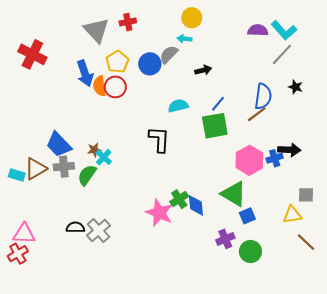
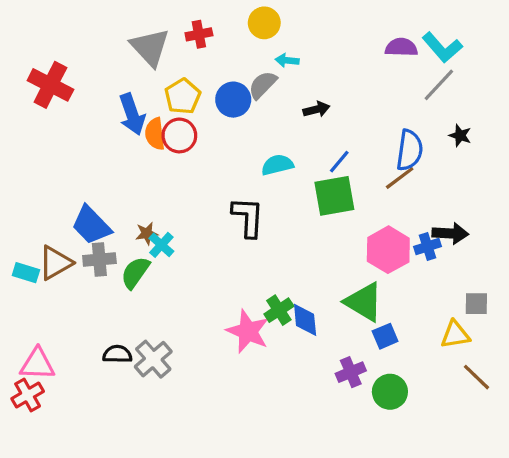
yellow circle: (192, 18) -> (264, 23), moved

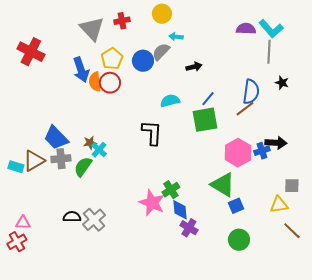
gray line: (439, 85) -> (269, 52), turned -40
blue diamond: (305, 320) -> (180, 210), moved
pink triangle: (37, 364) -> (23, 223), size x0.7
purple cross: (351, 372) -> (189, 228), moved, turned -36

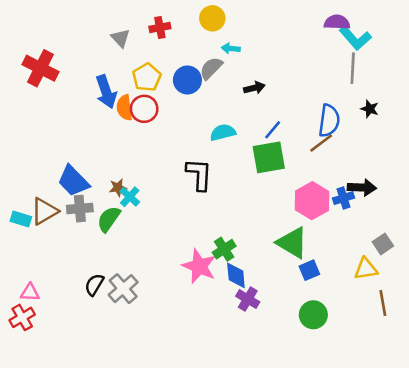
gray triangle: (92, 29) -> (121, 38), size x0.6
purple semicircle: (246, 29) -> (337, 22), moved
gray square: (292, 186) -> (383, 244), turned -35
black semicircle: (72, 217) -> (94, 285), turned -60
brown line: (292, 231) -> (383, 303), turned 36

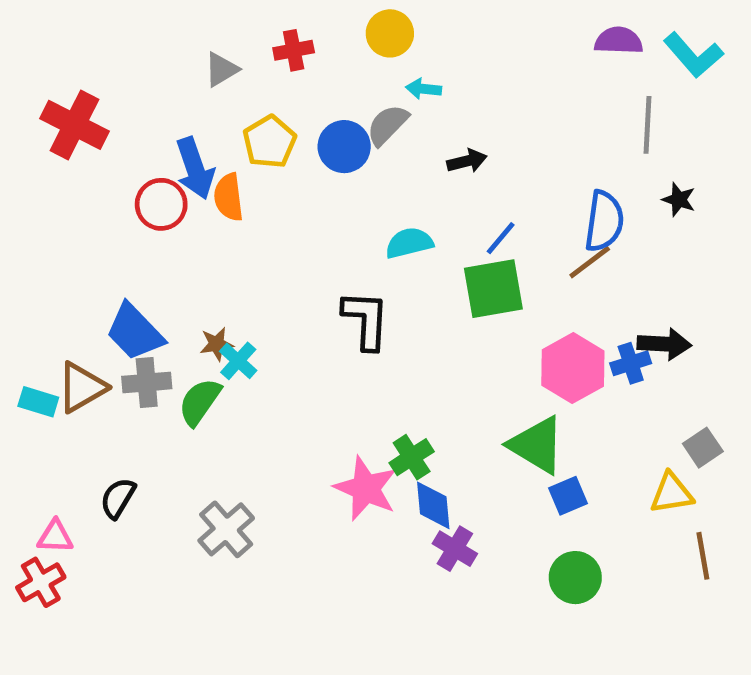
gray triangle: (121, 38) -> (221, 70), turned 42
cyan L-shape: (355, 38) -> (693, 55), moved
red circle: (144, 109) -> (161, 204), moved
black semicircle: (94, 285) -> (118, 498), moved

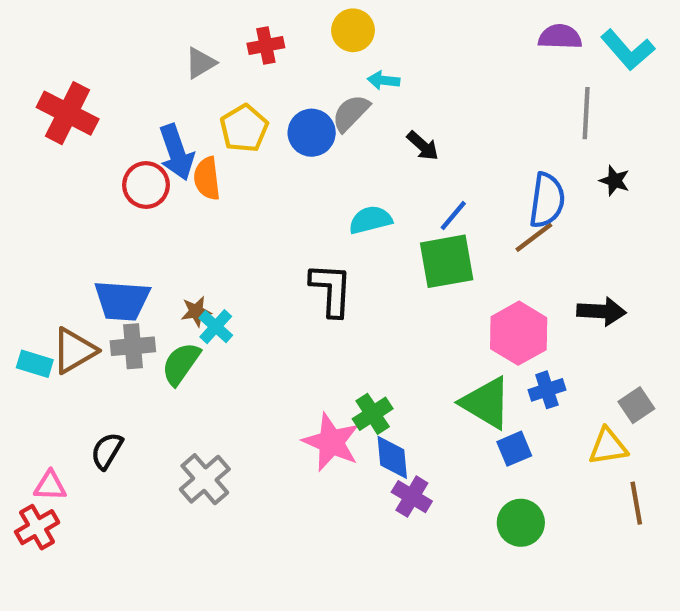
black arrow: (467, 161) -> (423, 146), turned 56
blue trapezoid: (135, 332) -> (122, 300), turned -42
blue cross: (631, 363) -> (547, 390), moved

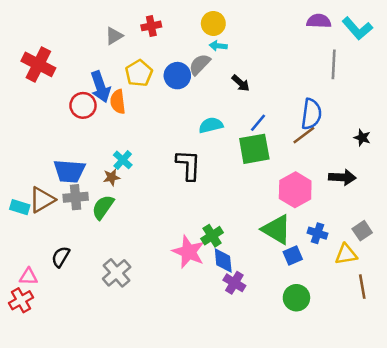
yellow circle: (353, 30) -> (213, 23), moved
black star: (615, 181) -> (362, 138), moved
cyan cross: (216, 327) -> (123, 160), moved
blue cross: (547, 390) -> (318, 233), moved, turned 36

